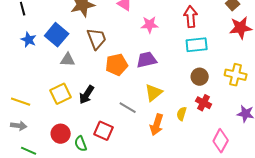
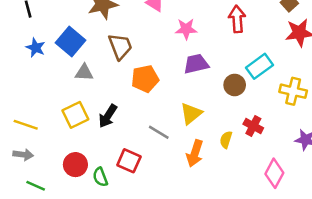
cyan rectangle: (197, 45) -> (260, 66), moved, turned -30
purple trapezoid: (147, 60) -> (196, 64), moved
brown circle: (200, 77) -> (235, 85), moved

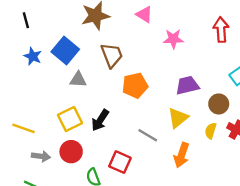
purple trapezoid: (196, 64) -> (187, 85), moved
brown circle: (235, 85) -> (219, 104), moved
yellow semicircle: (226, 140) -> (211, 131), moved
gray arrow: (23, 155) -> (41, 156), moved
red circle: (75, 165) -> (71, 152), moved

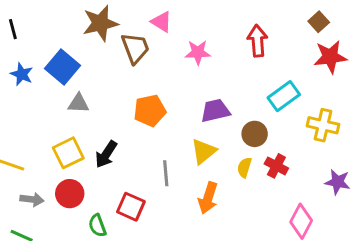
brown trapezoid: (112, 55) -> (135, 48), moved
gray line: (148, 135) -> (166, 173), turned 54

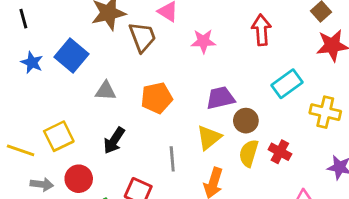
gray triangle: (78, 103) -> (106, 91), moved
brown circle: (255, 134) -> (246, 121), moved
yellow square: (68, 153) -> (59, 136), moved
yellow semicircle: (244, 167) -> (249, 153), size x1.4

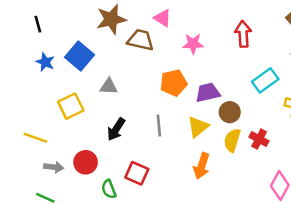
brown trapezoid: (142, 37) -> (141, 40), turned -56
orange pentagon: (157, 98) -> (174, 83), moved
yellow square: (59, 136) -> (71, 106), moved
gray line: (172, 159) -> (159, 126), moved

